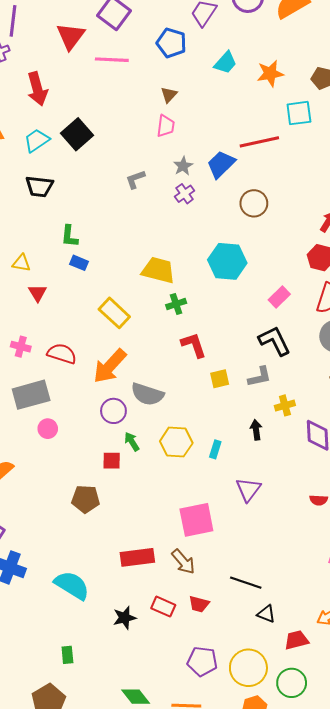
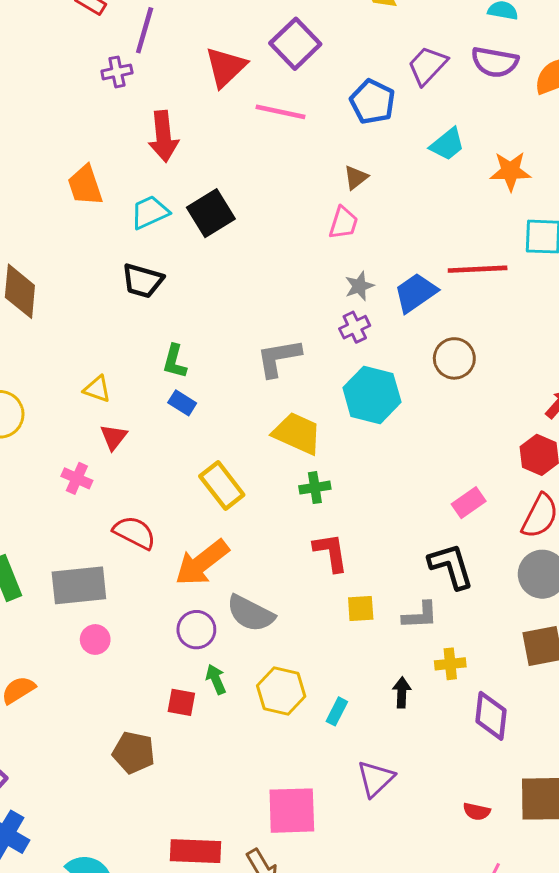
gray L-shape: (135, 179) -> (279, 358), moved, size x1.5
cyan hexagon: (227, 261) -> (372, 395), moved
pink cross: (21, 347) -> (77, 478), moved

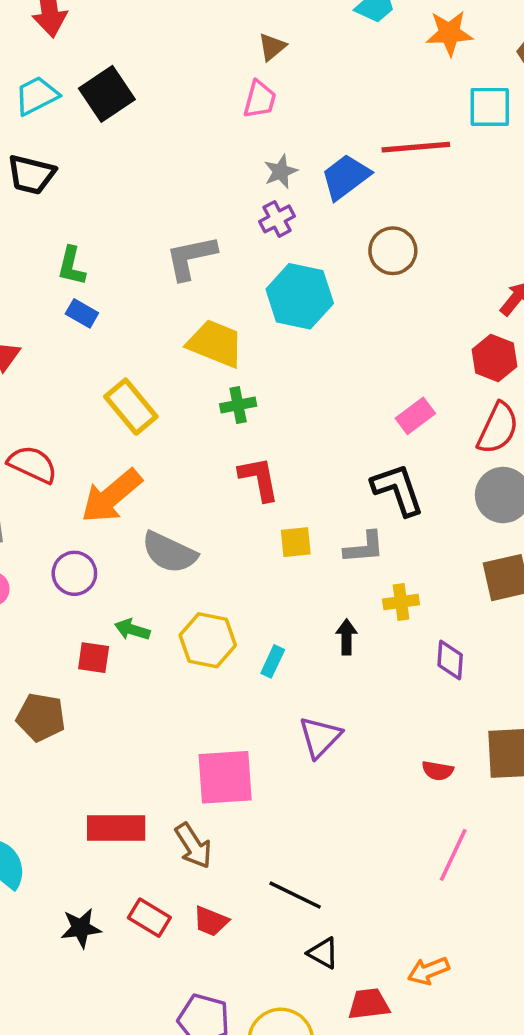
purple circle: (196, 630) -> (74, 573), moved
green arrow: (216, 679) -> (132, 630), turned -48
purple diamond: (491, 716) -> (450, 660), size x0.7

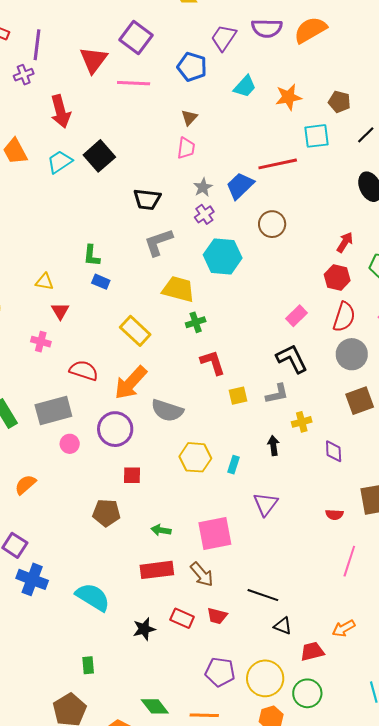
black trapezoid: (31, 175) -> (147, 199), moved
purple circle: (74, 573) -> (115, 429), size x1.4
green arrow: (132, 630) -> (161, 530), moved

